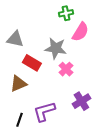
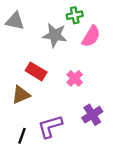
gray triangle: (15, 39) -> (15, 21), moved
gray star: (56, 48) -> (55, 35), moved

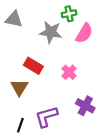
brown triangle: (21, 95) -> (19, 87), turned -36
purple cross: (92, 115) -> (85, 106), turned -30

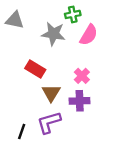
pink cross: (69, 72) -> (82, 76), moved
brown triangle: (19, 87) -> (51, 93), moved
purple cross: (85, 106) -> (80, 101), moved, turned -30

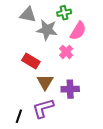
gray triangle: (15, 20) -> (28, 15), moved
pink cross: (82, 76) -> (66, 52), moved

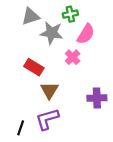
gray triangle: (28, 15) -> (31, 16), turned -30
purple cross: (70, 89) -> (97, 98), moved

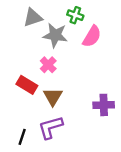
green cross: (70, 14) -> (75, 15), turned 32
pink cross: (73, 57) -> (48, 65), moved
red rectangle: (34, 67) -> (27, 85), moved

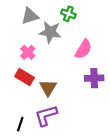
pink semicircle: (92, 36) -> (83, 49), moved
pink cross: (48, 65) -> (28, 52), moved
purple cross: (104, 105) -> (94, 78), moved

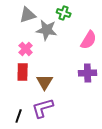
pink semicircle: (83, 49) -> (89, 40), moved
red rectangle: (25, 77) -> (23, 72), turned 60

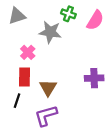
gray triangle: (28, 15) -> (17, 16), moved
pink semicircle: (89, 40) -> (95, 20), moved
black line: (19, 116) -> (17, 101), moved

